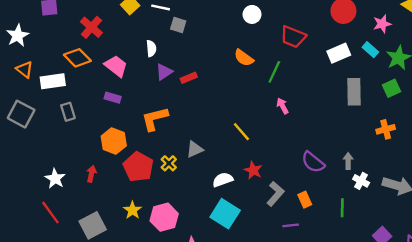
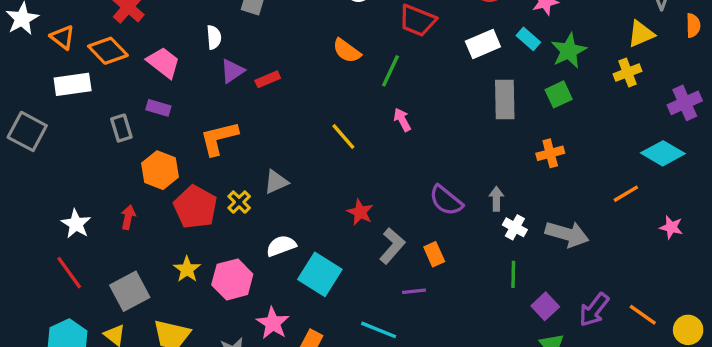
orange triangle: (25, 70) -> (63, 37), moved
gray rectangle: (68, 112) -> (121, 128), moved
yellow line: (241, 132) -> (343, 136), moved
white semicircle: (223, 180) -> (281, 246), moved
green line: (342, 208) -> (513, 274), moved

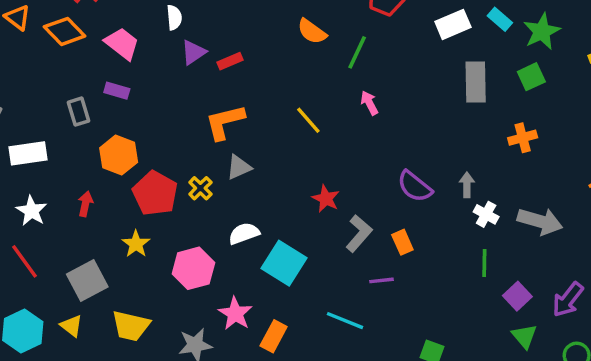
white rectangle: (73, 84) -> (28, 153), moved
orange L-shape: (219, 138) -> (225, 122), moved
yellow star: (187, 269) -> (136, 244), moved

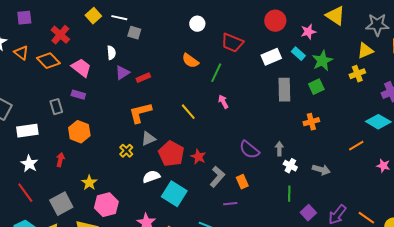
red pentagon: (155, 193) -> (171, 154), moved
gray arrow: (540, 221) -> (321, 170), size x0.7
pink hexagon: (193, 268) -> (106, 205), moved

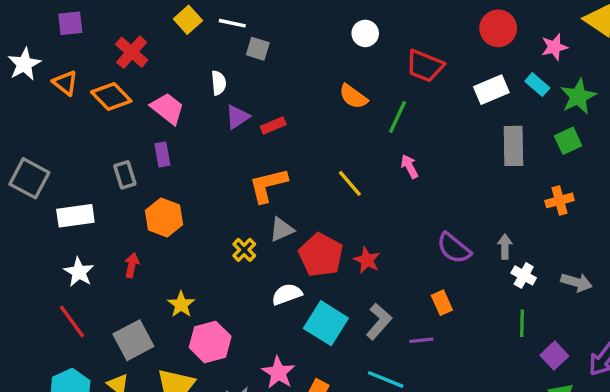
purple rectangle: (78, 95) -> (162, 154), turned 64
gray L-shape: (217, 177) -> (379, 321), moved

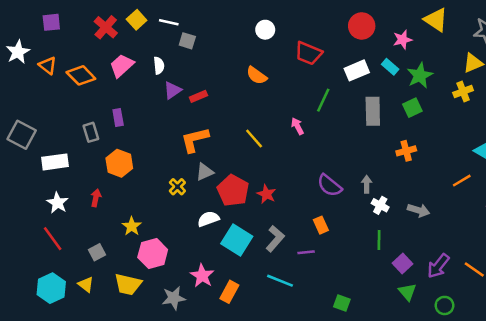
red cross: (132, 52) -> (106, 27), moved
pink trapezoid: (167, 108) -> (122, 66), moved, turned -80
green line: (398, 117) -> (323, 100), moved
gray square: (133, 340) -> (97, 252), size x0.6

